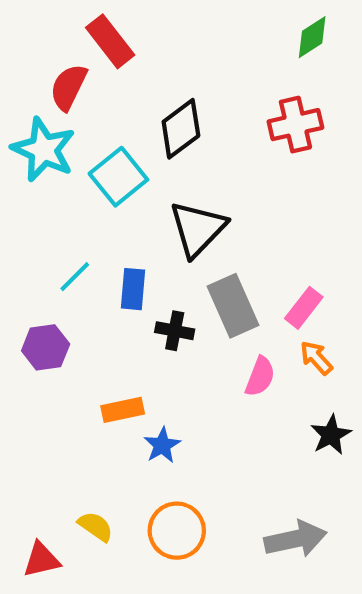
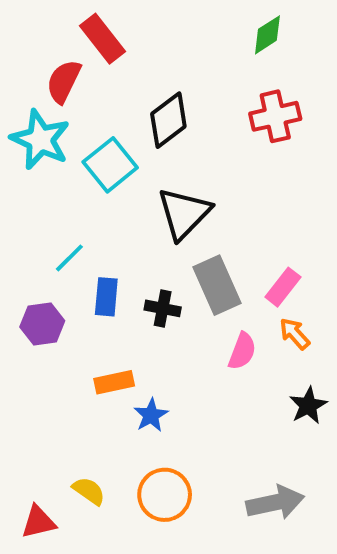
green diamond: (312, 37) -> (267, 35), moved
blue rectangle: (133, 289) -> (106, 297), moved

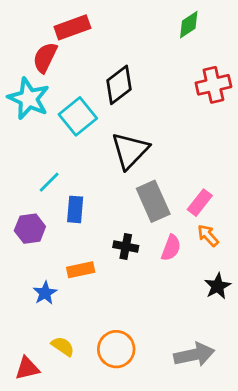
red rectangle: (102, 39) -> (72, 27), turned -72
red cross: (275, 116) -> (213, 85), moved
black cross: (163, 308) -> (126, 246), moved
blue star: (151, 415) -> (45, 293), moved

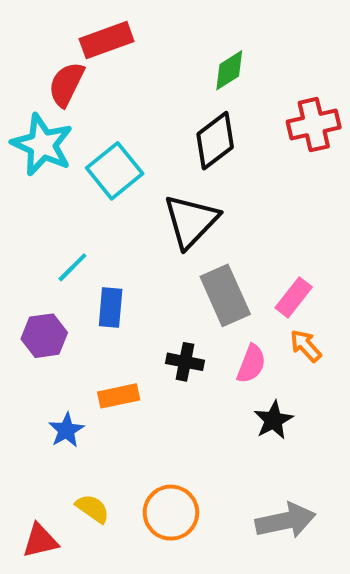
green diamond: (189, 25) -> (229, 70), moved
black diamond: (119, 85) -> (215, 141), moved
black star: (218, 286) -> (273, 420), moved

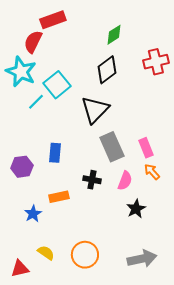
cyan line: (72, 267) -> (36, 102), moved
pink rectangle: (294, 297) -> (146, 148), turned -60

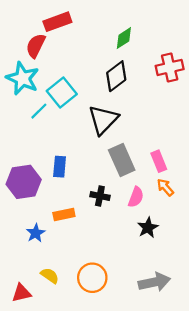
purple hexagon: (22, 167) -> (24, 182), size x1.4

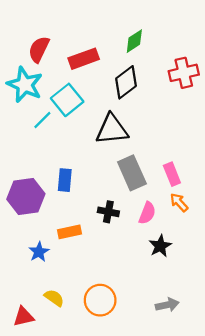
red rectangle: (57, 22) -> (84, 59), moved
black triangle: (103, 120) -> (112, 129), turned 40
gray arrow: (154, 282) -> (167, 305), size x0.7

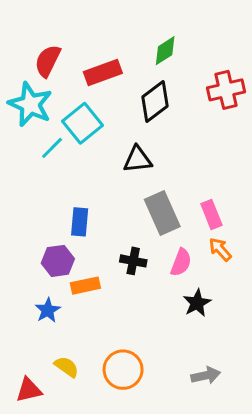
black triangle: (112, 129) -> (138, 159), size x0.7
purple hexagon: (26, 197) -> (58, 261), moved, size x0.7

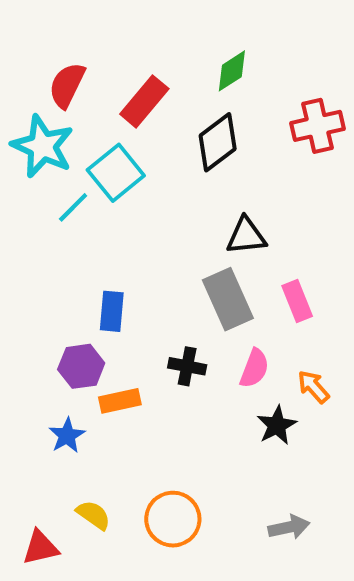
red rectangle: (103, 72) -> (144, 101), turned -30
black triangle: (138, 159) -> (246, 236), moved
orange arrow: (220, 249) -> (313, 387), moved

